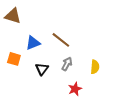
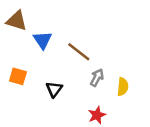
blue triangle: (33, 43) -> (43, 40), moved, turned -42
gray arrow: (67, 64) -> (97, 78), moved

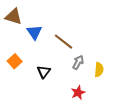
orange square: (18, 76) -> (15, 61), turned 32

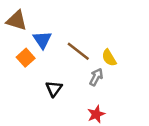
orange square: (15, 61) -> (26, 58), moved
yellow semicircle: (99, 70) -> (109, 58), moved, turned 144

